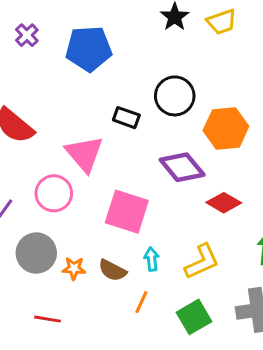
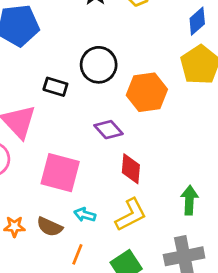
purple diamond: (182, 167) -> (109, 130), size x0.7
red diamond: (224, 203) -> (131, 169), moved, turned 68
cyan arrow: (152, 259) -> (85, 215), turned -65

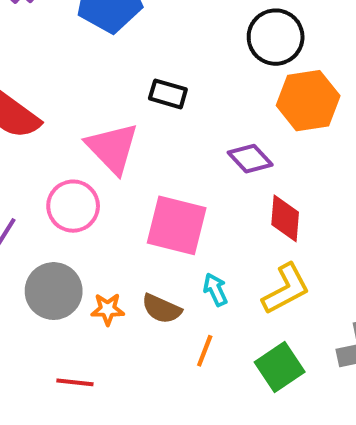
black circle: (99, 65) -> (276, 37), moved
cyan arrow: (85, 215) -> (215, 290), turned 50

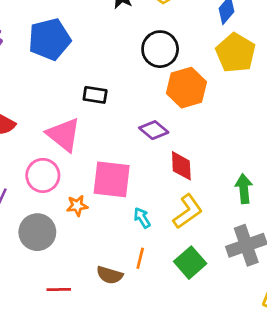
orange star: (108, 309) -> (77, 206), moved
brown semicircle: (162, 309) -> (110, 275), moved

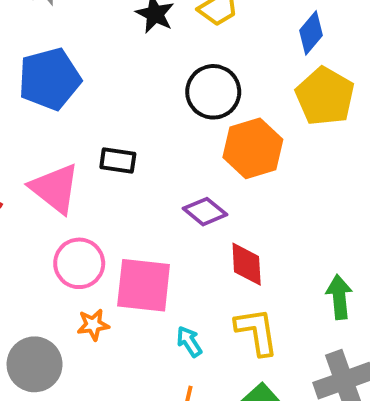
pink triangle: (64, 135) -> (55, 188), moved
pink circle: (43, 175) -> (79, 263), moved
yellow L-shape: (188, 211) -> (257, 331), turned -63

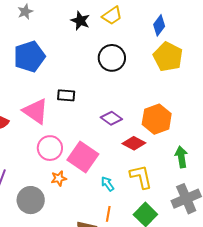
orange hexagon: (253, 148) -> (157, 119), moved
red diamond: (247, 264) -> (134, 143), turned -55
pink square: (144, 285) -> (83, 157), turned 32

